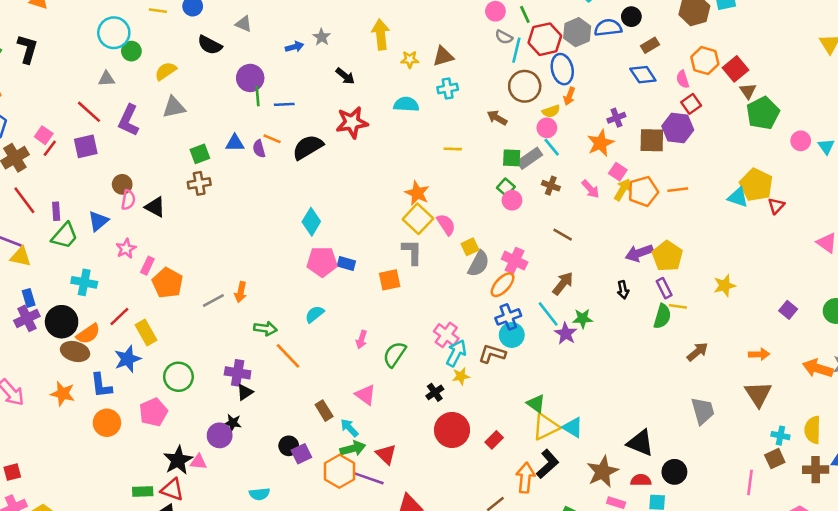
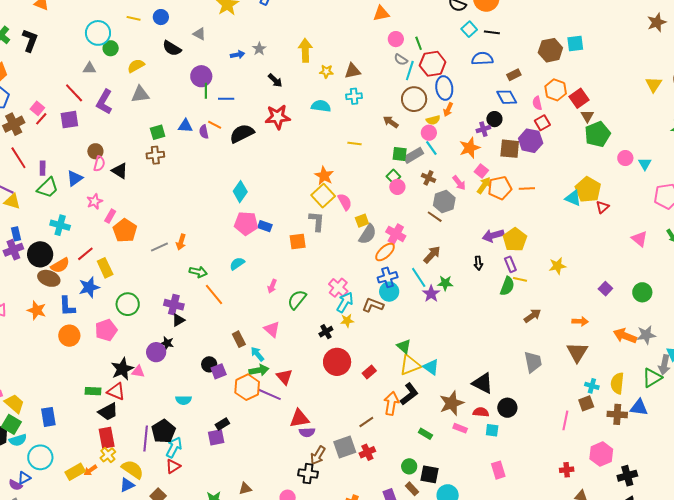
black circle: (631, 17) -> (494, 119), moved
gray hexagon: (577, 32) -> (444, 202), moved

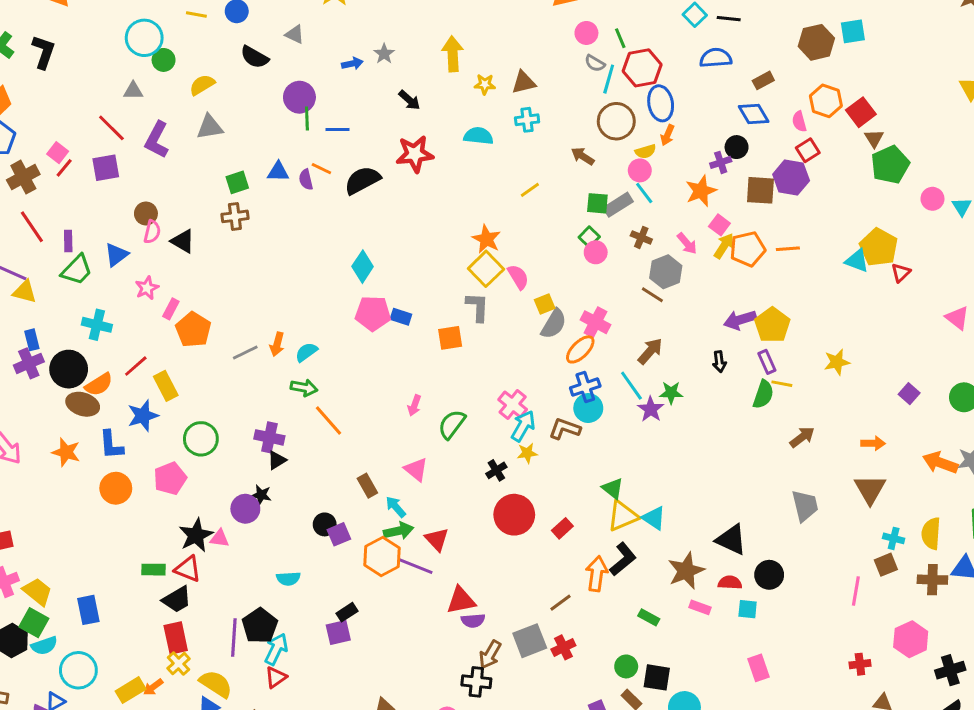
yellow line: (354, 144) -> (530, 190), turned -40
cyan semicircle: (237, 264) -> (306, 352), moved

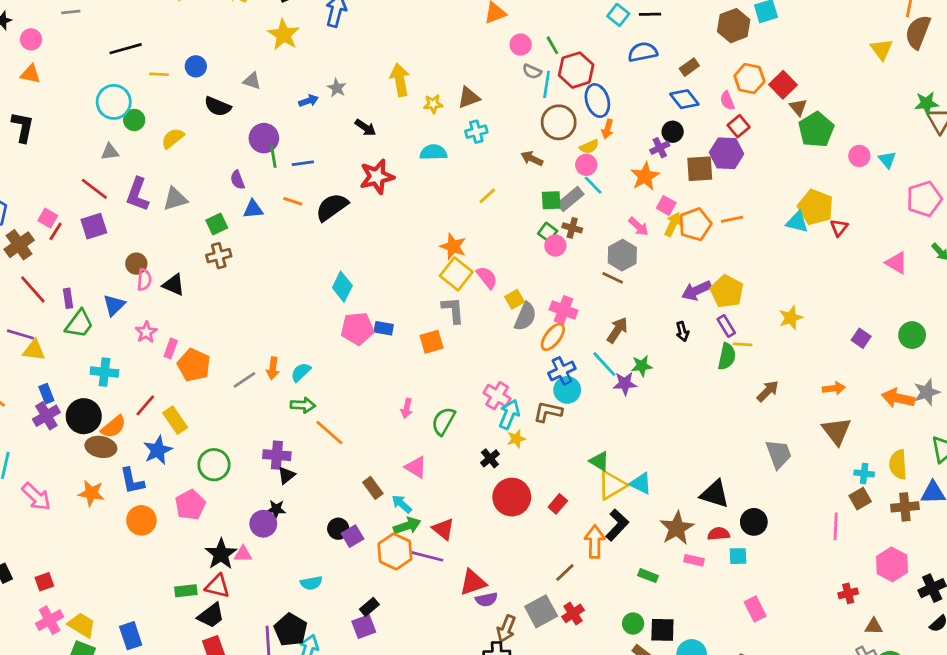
gray triangle: (210, 127) -> (175, 199), moved
purple semicircle: (306, 179) -> (237, 180), moved
brown cross: (641, 237) -> (572, 228), moved
purple star: (651, 409) -> (625, 384), turned -30

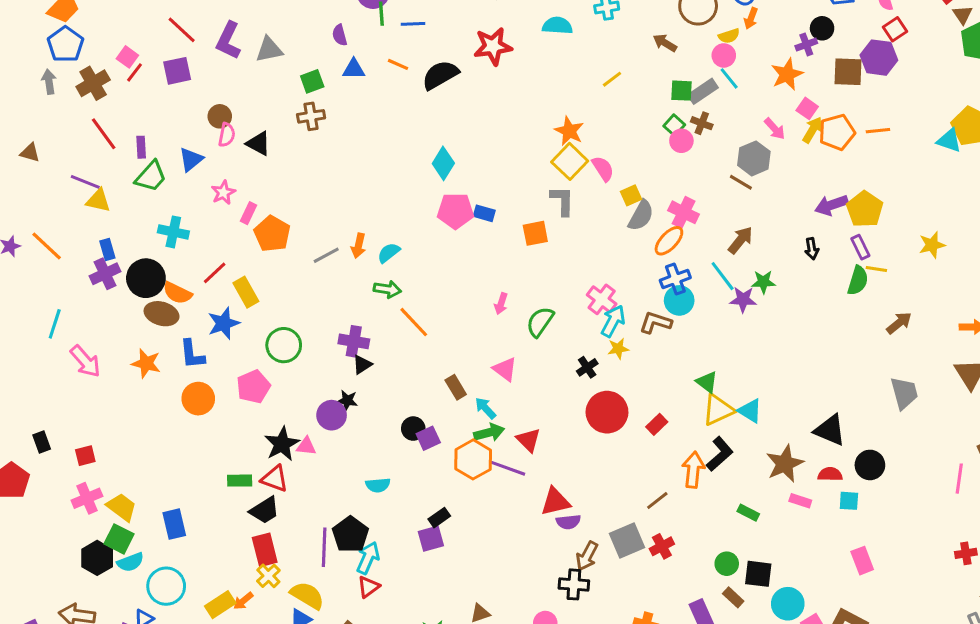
orange semicircle: (113, 427) -> (177, 293), turned 60

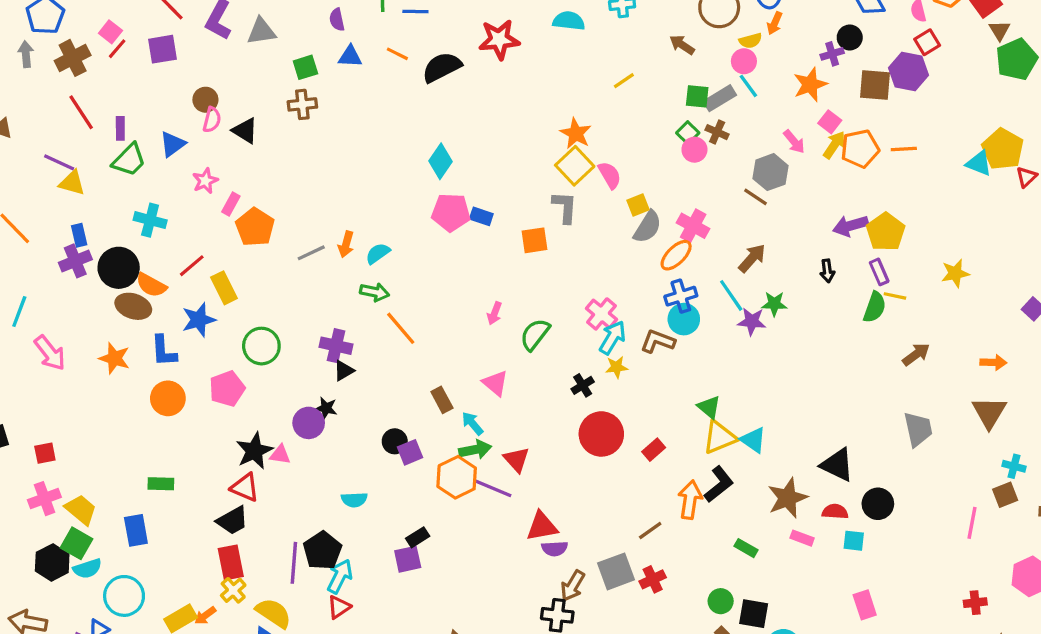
green rectangle: (240, 481) -> (161, 484), moved

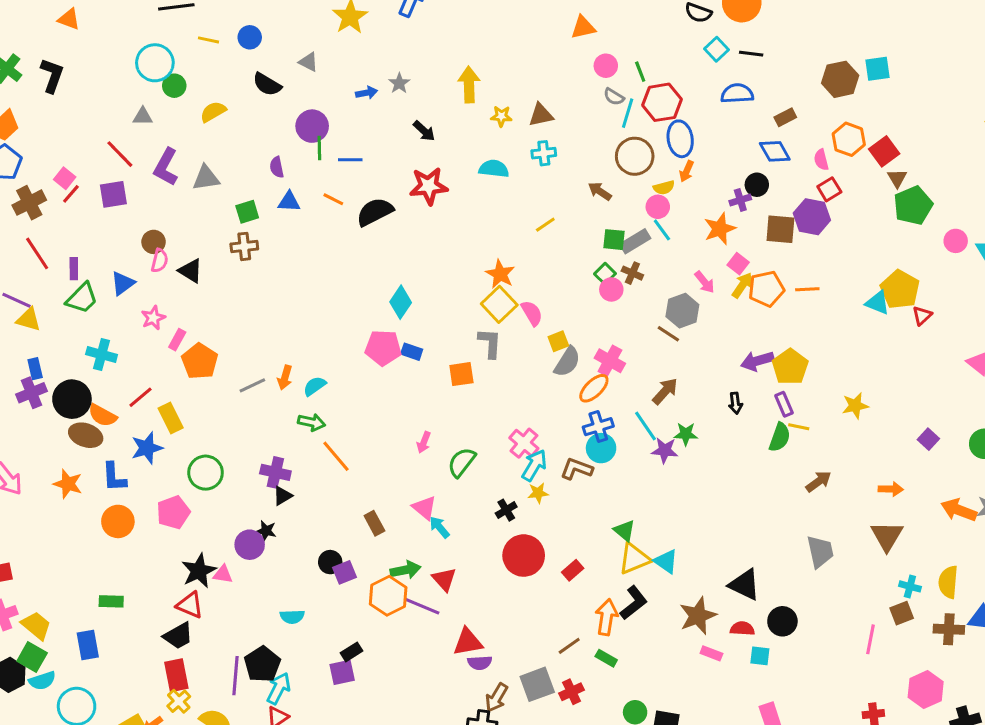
cyan diamond: (440, 161) -> (401, 302), moved
cyan arrow: (472, 423) -> (439, 527), moved
green rectangle: (746, 548) -> (606, 658), moved

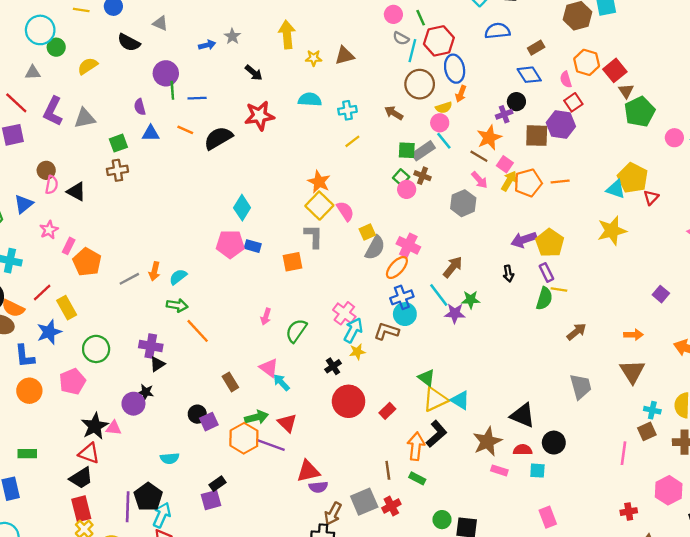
cyan cross: (544, 153) -> (347, 110), moved
brown line: (668, 334) -> (479, 156), moved
yellow star: (855, 406) -> (612, 231), moved, size x1.4
brown line: (569, 646) -> (388, 470), turned -60

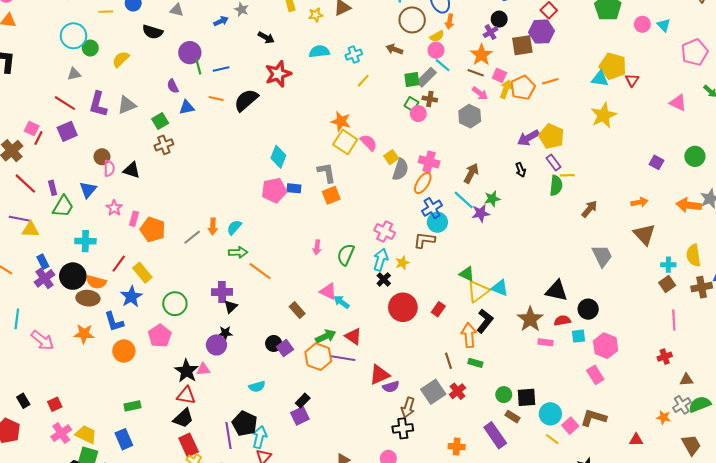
gray L-shape: (314, 236) -> (327, 173), moved
cyan arrow: (353, 330) -> (381, 260), moved
pink line: (624, 453) -> (674, 320), moved
pink hexagon: (669, 490) -> (606, 346), moved

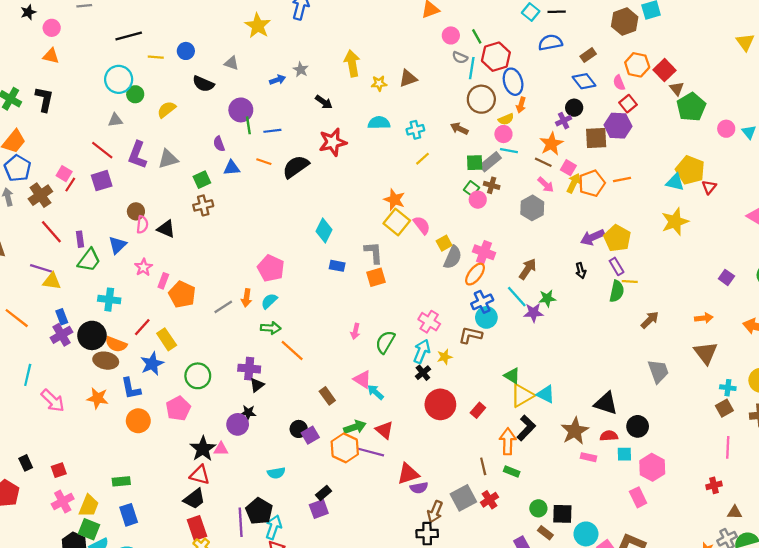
cyan line: (443, 65) -> (509, 151), turned -35
pink pentagon: (274, 190) -> (271, 268), moved, turned 30
green rectangle: (132, 406) -> (121, 481), moved
yellow trapezoid: (86, 435) -> (89, 506), turned 80

